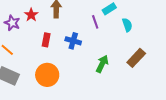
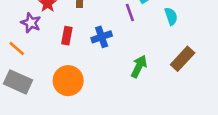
purple star: (12, 23) -> (31, 23), moved
blue cross: (73, 41) -> (102, 37), turned -35

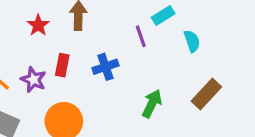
purple star: (31, 23) -> (33, 80), moved

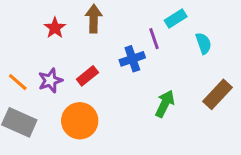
red rectangle: (62, 65) -> (87, 76), moved, turned 40
blue cross: (105, 67) -> (132, 59), moved
purple star: (33, 80) -> (50, 80), turned 30

